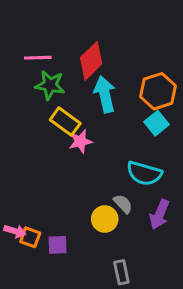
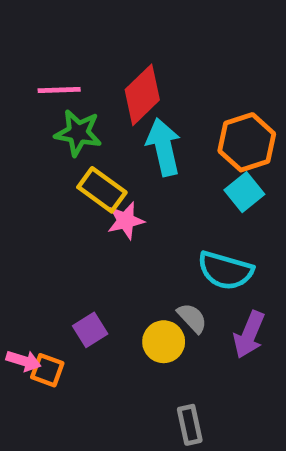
purple square: (58, 245) -> (90, 330), moved, turned -30

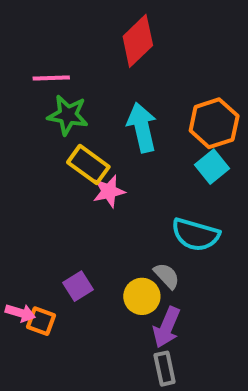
red diamond: (142, 95) -> (138, 41), moved
purple arrow: (249, 335) -> (167, 327), moved

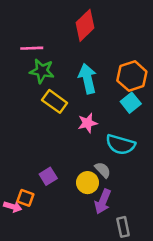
pink star: (109, 191) -> (88, 123), moved
pink arrow: (20, 313) -> (13, 207), moved
gray rectangle: (165, 369) -> (123, 227), moved

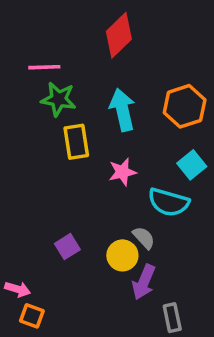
yellow rectangle: (55, 101) -> (76, 142), turned 45
cyan square: (131, 103) -> (192, 165), moved
orange square: (25, 198) -> (32, 316), moved

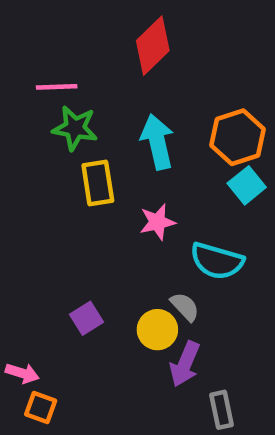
cyan square: (192, 165) -> (247, 185), moved

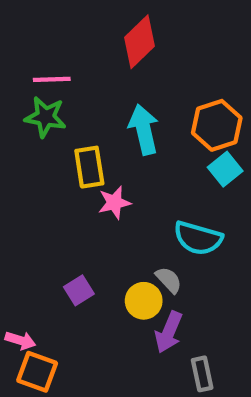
green star: (75, 128) -> (45, 117), moved
pink star: (157, 222) -> (114, 203), moved
orange square: (41, 408) -> (37, 372), size x1.4

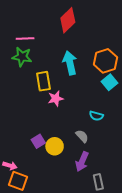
cyan semicircle: (198, 238) -> (96, 116), size x0.6
yellow circle: (144, 301) -> (55, 146), moved

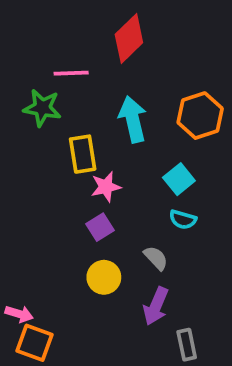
pink line: (25, 38) -> (71, 73), moved
cyan square: (110, 82) -> (179, 179), moved
purple square: (38, 141) -> (100, 227), moved

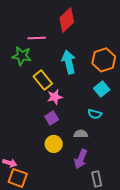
yellow rectangle: (83, 154) -> (43, 80), turned -30
cyan square: (179, 179) -> (102, 89), moved
gray semicircle: (156, 258) -> (81, 134), turned -48

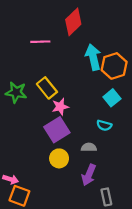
green star: (22, 56) -> (16, 92), moved
cyan arrow: (69, 62) -> (93, 57), moved
purple square: (52, 118) -> (57, 130), size x1.6

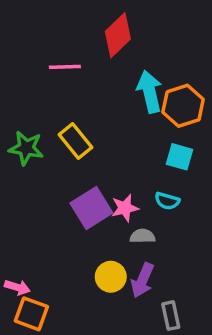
cyan square: (112, 98) -> (180, 157), turned -35
pink star: (60, 107) -> (125, 208), moved
yellow circle: (59, 158) -> (111, 277), moved

